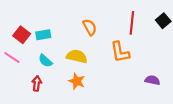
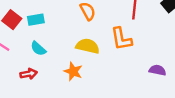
yellow semicircle: (77, 56) -> (88, 46), moved
red arrow: (37, 83) -> (29, 74), turned 72

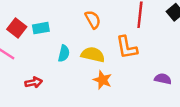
cyan semicircle: (38, 48) -> (64, 53), moved, turned -119
orange star: (73, 71) -> (102, 80), moved

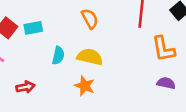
orange L-shape: (127, 47) -> (163, 49), moved
orange star: (102, 80) -> (85, 86), moved

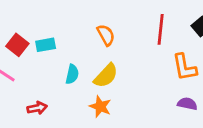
yellow semicircle: (90, 57) -> (106, 76), turned 120

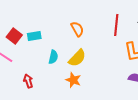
red arrow: (37, 108) -> (28, 81), turned -96

